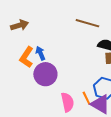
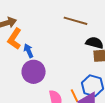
orange L-shape: (26, 57) -> (14, 39), moved

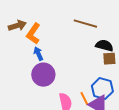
orange L-shape: (14, 39) -> (33, 34), moved

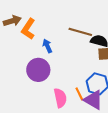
brown line: (85, 24) -> (80, 32), moved
blue arrow: (38, 54) -> (47, 46), moved

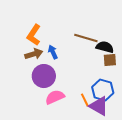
brown arrow: (12, 21) -> (34, 54), moved
pink semicircle: (60, 98) -> (55, 97), moved, turned -102

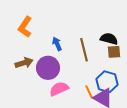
orange L-shape: (34, 35) -> (25, 27), moved
brown line: (86, 38) -> (84, 50), moved, turned 60
brown arrow: (34, 54) -> (24, 63), moved

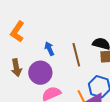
brown arrow: (24, 63) -> (16, 68), turned 96

